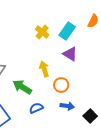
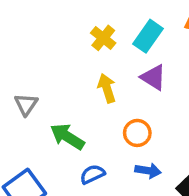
yellow arrow: (44, 69) -> (107, 88), moved

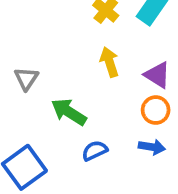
purple triangle: (153, 77) -> (157, 75), moved
orange circle: (137, 133) -> (156, 110), moved

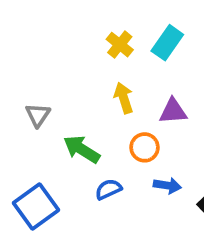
purple triangle: (157, 75) -> (173, 111), turned -36
orange circle: (156, 110) -> (145, 147), moved

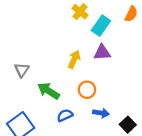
yellow cross: (120, 45) -> (80, 12), moved
yellow arrow: (124, 98) -> (74, 59), turned 42
purple triangle: (173, 111) -> (102, 52), moved

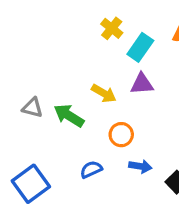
yellow arrow: (74, 59) -> (104, 93), turned 96
gray triangle: (22, 70) -> (32, 108), turned -49
green arrow: (49, 91) -> (69, 116), moved

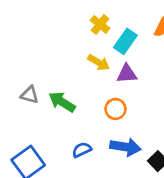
yellow arrow: (104, 93) -> (99, 62), moved
orange circle: (121, 135) -> (116, 109), moved
blue arrow: (140, 166) -> (125, 147), size x1.5

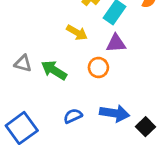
yellow arrow: (99, 62) -> (77, 33), moved
orange circle: (116, 109) -> (98, 67), moved

